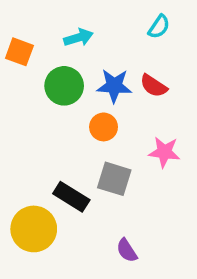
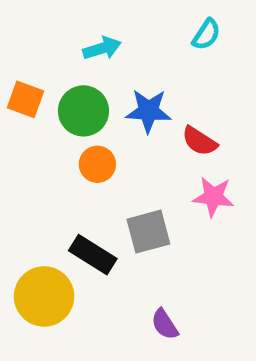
orange square: (19, 52) -> (26, 99), moved
red semicircle: (154, 86) -> (199, 141), moved
orange circle: (104, 127) -> (97, 164), moved
gray square: (114, 179) -> (148, 232), turned -32

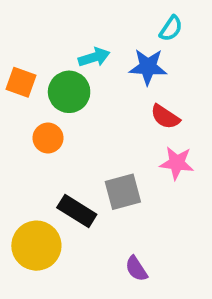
cyan arrow: (102, 48) -> (94, 57), moved
blue star: (148, 111) -> (148, 67), moved
orange circle: (97, 164) -> (48, 138), moved

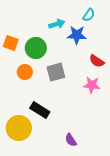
cyan arrow: (94, 57) -> (57, 24), moved
red semicircle: (165, 117) -> (97, 61), moved
gray square: (123, 192) -> (56, 72), moved

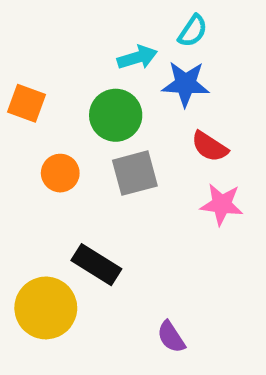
cyan semicircle: (89, 15) -> (193, 31), moved
green circle: (36, 48) -> (116, 115), moved
red semicircle: (97, 61) -> (210, 147), moved

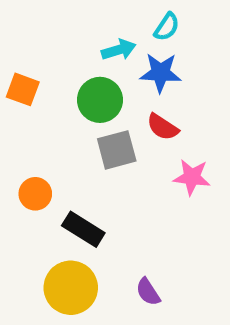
red semicircle: (210, 147) -> (163, 127), moved
orange circle: (60, 173) -> (35, 194), moved
yellow circle: (46, 308) -> (71, 288), moved

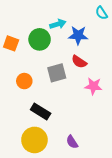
cyan semicircle: (167, 27) -> (102, 13), moved, turned 112
green circle: (100, 100) -> (40, 39), moved
orange circle: (35, 194) -> (24, 81), moved

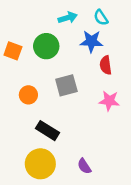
cyan semicircle: (102, 13) -> (101, 18), moved
cyan arrow: (58, 24) -> (68, 18), moved
red semicircle: (79, 62) -> (106, 65), moved, turned 49

